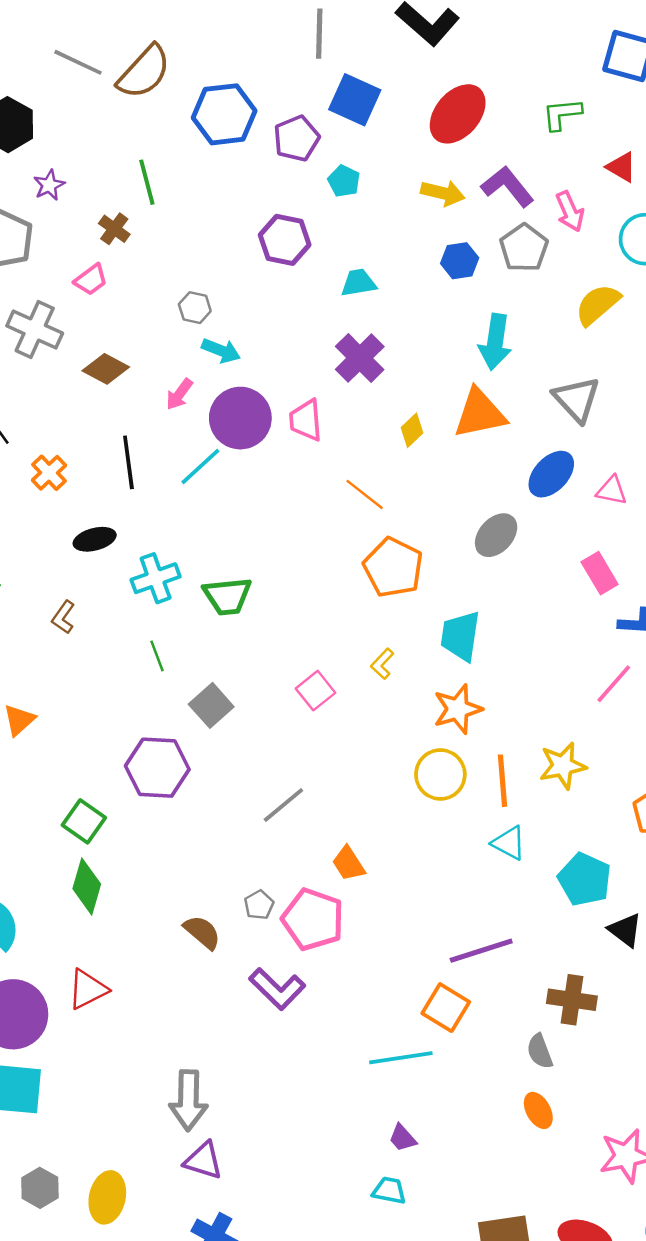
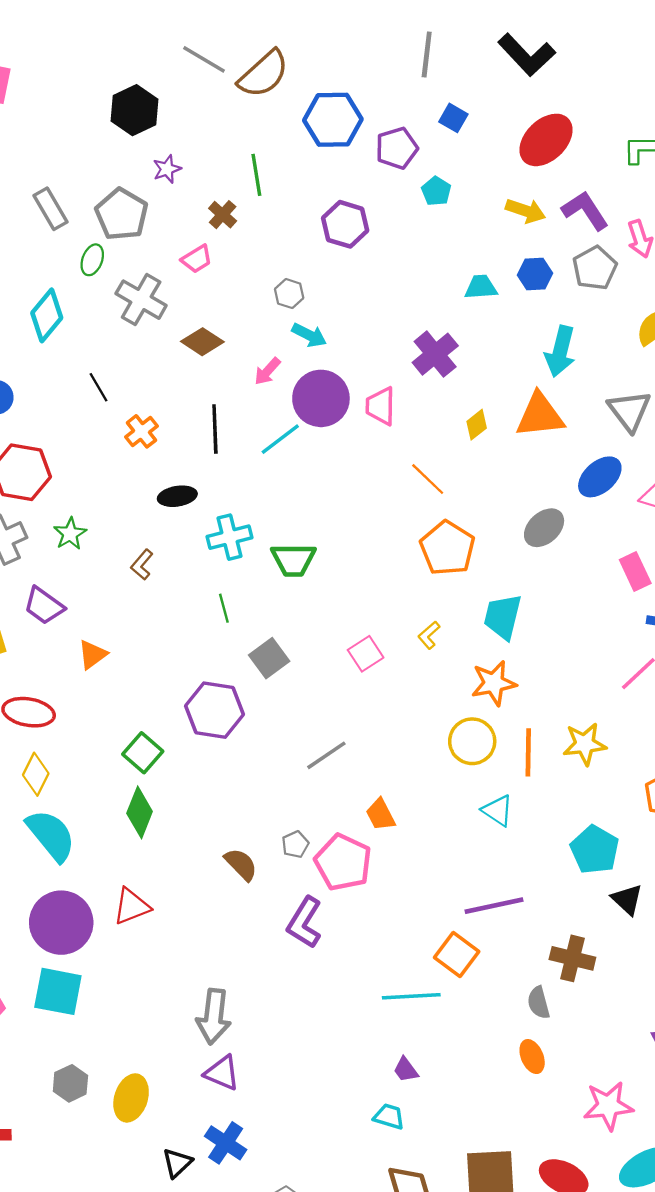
blue square: (355, 100) -> (453, 118), size x0.6
purple hexagon: (285, 240) -> (345, 224), moved
cyan trapezoid: (359, 283) -> (481, 287), moved
cyan triangle: (509, 843) -> (498, 810), moved
purple L-shape: (277, 989) -> (304, 923), turned 72

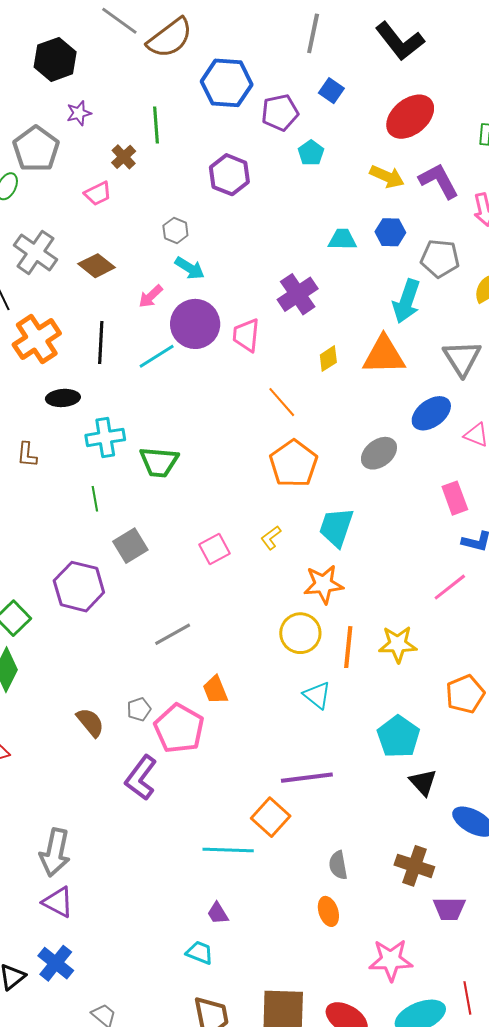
gray pentagon: (595, 268) -> (440, 258), moved, turned 30
gray cross: (141, 300) -> (36, 252), moved
orange cross: (141, 431) -> (37, 339), size x1.6
brown L-shape: (142, 565) -> (27, 455), turned -40
brown cross: (572, 958) -> (414, 866), moved

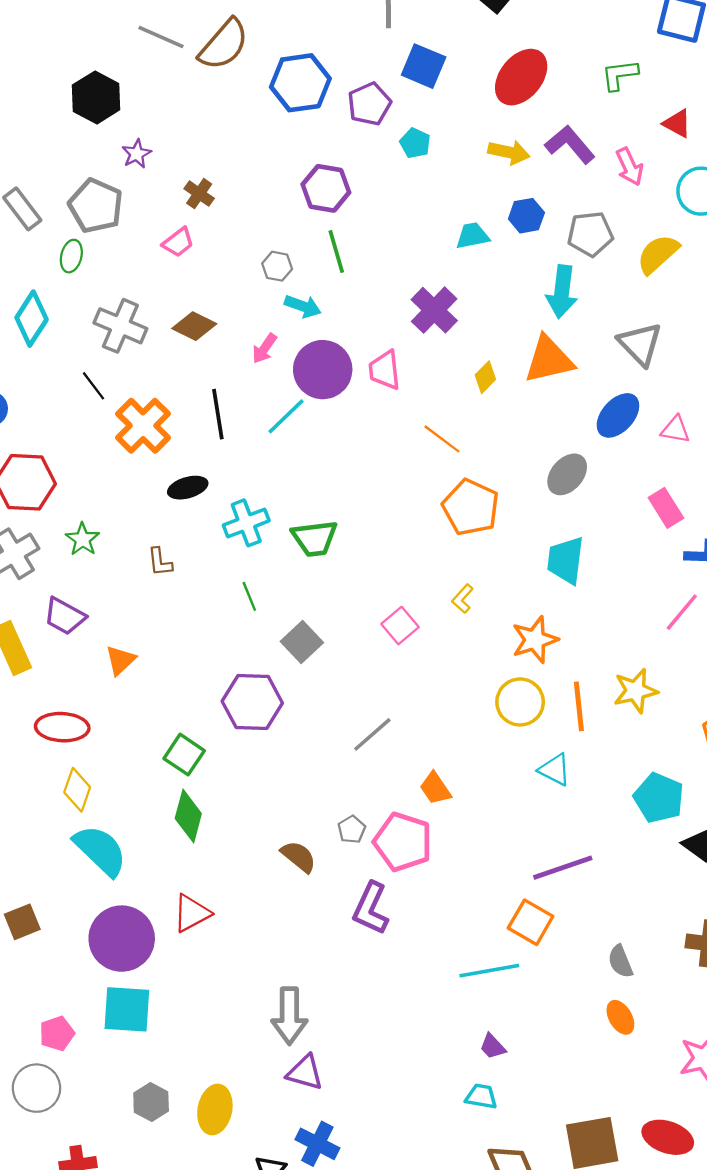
blue square: (331, 91) -> (424, 66), size x1.5
green line: (156, 125) -> (336, 252), moved
cyan trapezoid: (336, 527) -> (566, 560), moved

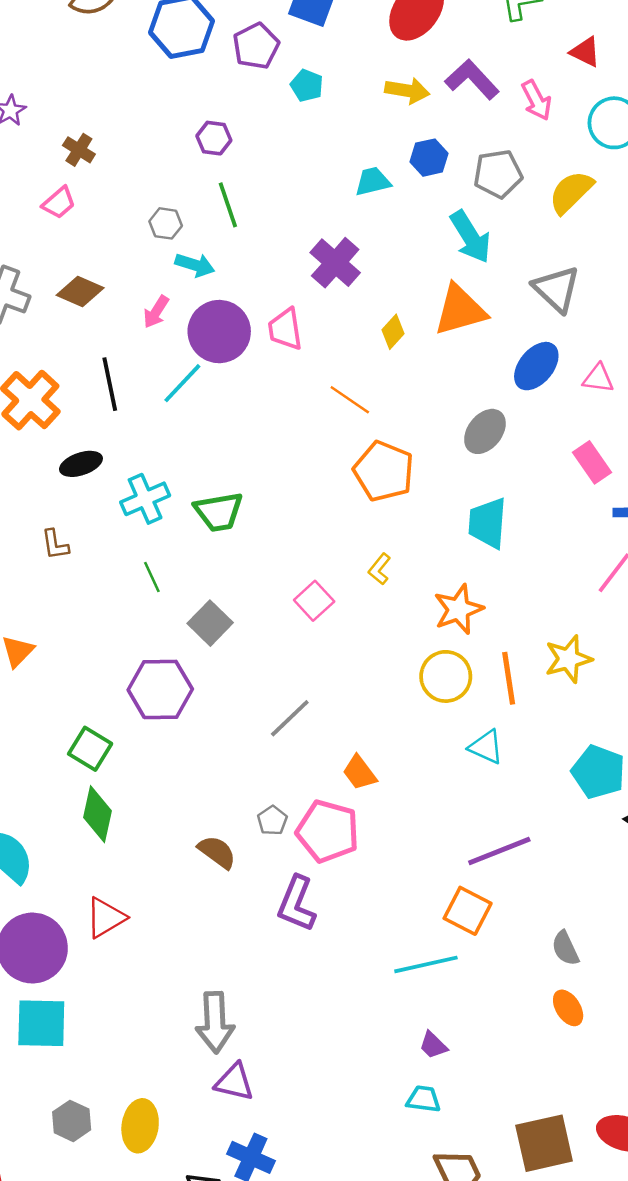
purple hexagon: (326, 188) -> (214, 138), size x0.7
cyan arrow: (562, 292) -> (471, 237), turned -36

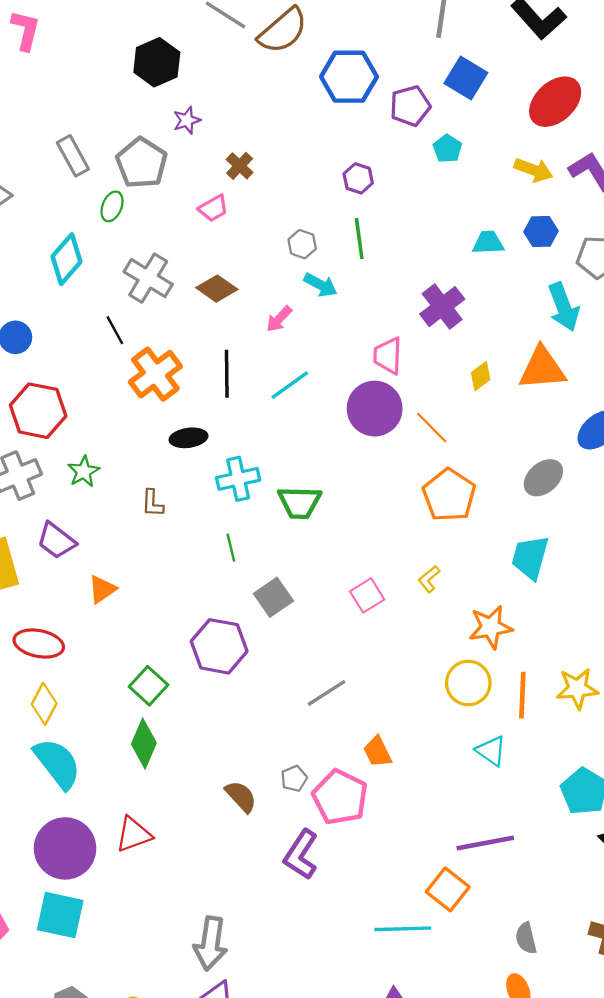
purple circle: (219, 332) -> (375, 409), moved

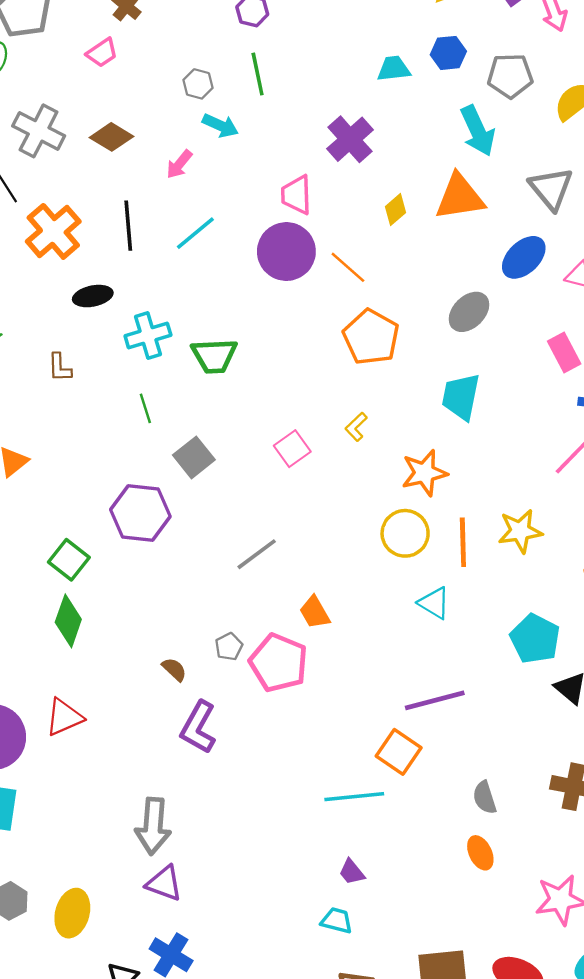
brown semicircle: (241, 796) -> (174, 669), size x0.7
purple L-shape: (301, 855) -> (198, 727), moved

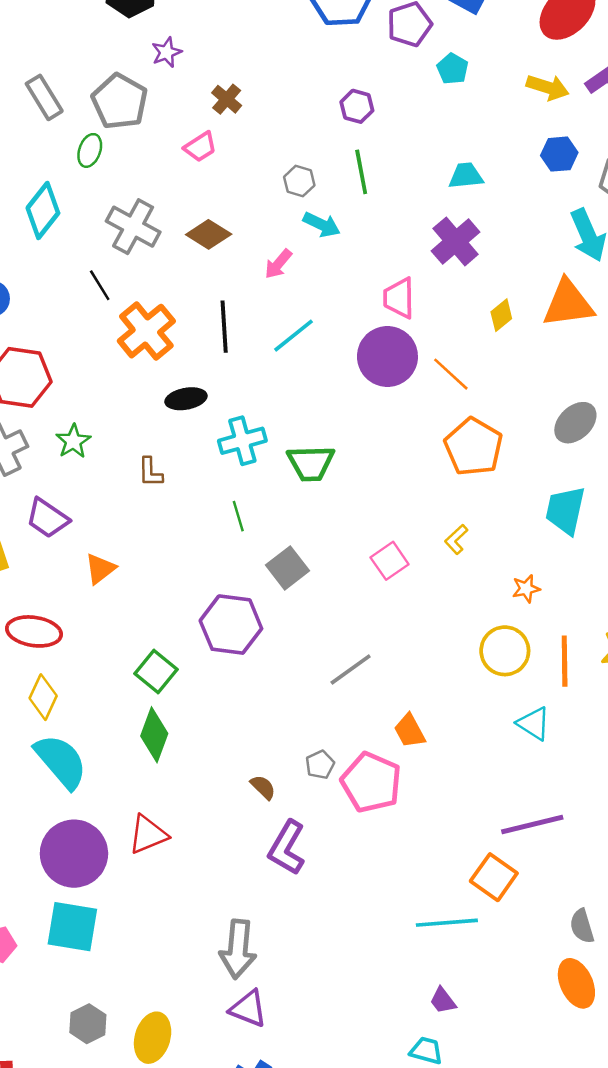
cyan trapezoid: (394, 69) -> (466, 176), moved
orange star: (424, 473) -> (526, 589), size x0.6
orange ellipse: (480, 853) -> (576, 983), size x1.4

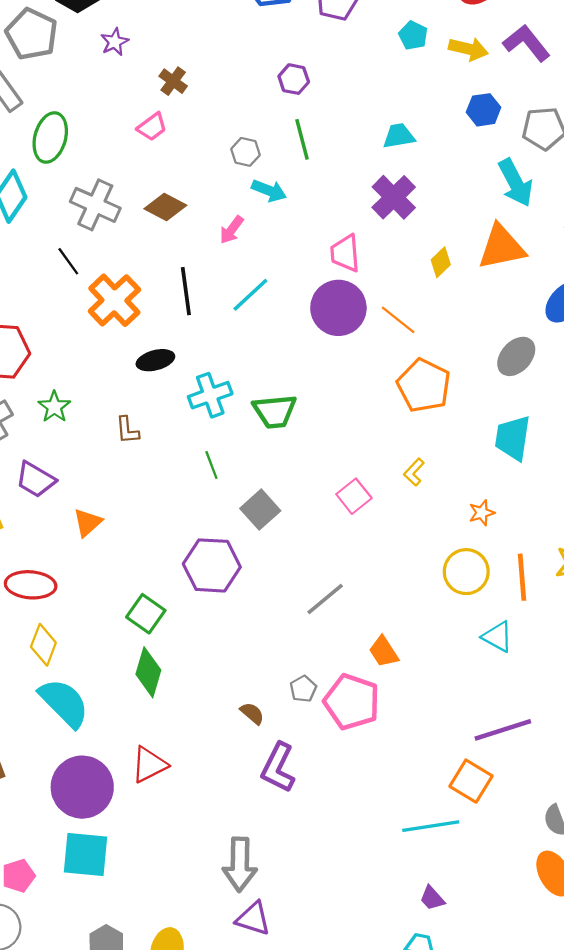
cyan pentagon: (453, 69) -> (413, 35), moved
gray pentagon: (120, 101) -> (32, 34), moved
green ellipse: (90, 150) -> (50, 137), size x1.6

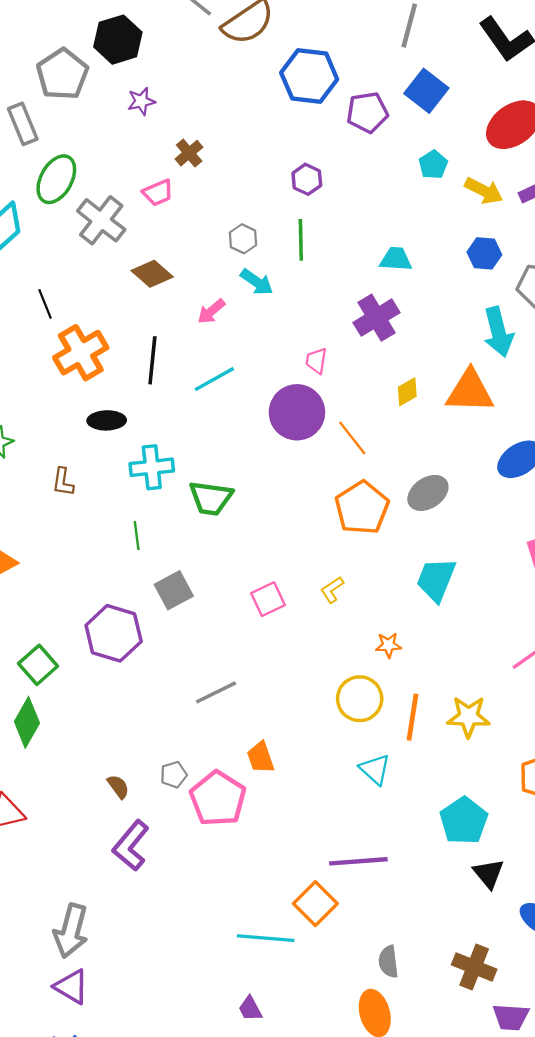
gray cross: (95, 205) -> (101, 220), moved
pink trapezoid: (345, 253) -> (316, 361), size x0.7
gray ellipse: (516, 356) -> (428, 493), moved

